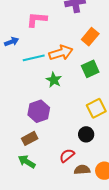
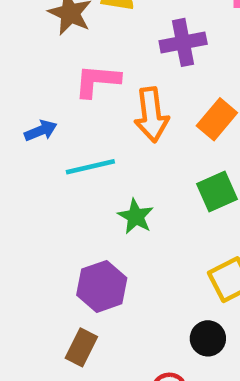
orange arrow: (61, 53) -> (151, 115), moved, turned 100
brown rectangle: (30, 138) -> (81, 347), turned -35

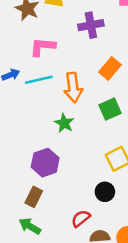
orange arrow: (151, 115) -> (73, 87), moved
cyan line: (90, 167) -> (39, 80), moved

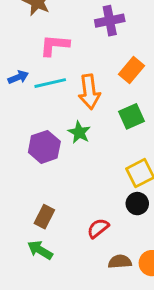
purple hexagon: (45, 163) -> (44, 147), moved
black circle: (105, 192) -> (137, 204), moved
red semicircle: (81, 218) -> (98, 228), moved

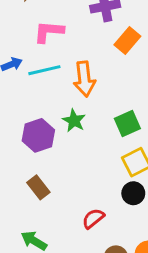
orange rectangle: (131, 70) -> (127, 41), moved
green square: (131, 116) -> (127, 124), moved
brown rectangle: (44, 217) -> (38, 187), moved, turned -65

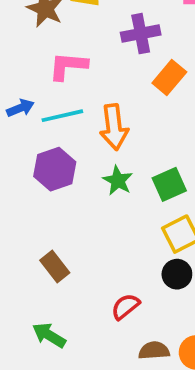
green star: (74, 121) -> (118, 181), moved
purple hexagon: (38, 135) -> (55, 169), moved

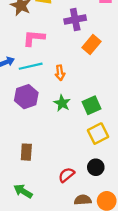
orange arrow: (114, 127) -> (60, 73), size x0.6
brown rectangle: (55, 266) -> (26, 152), turned 42
black circle: (177, 274) -> (96, 167), moved

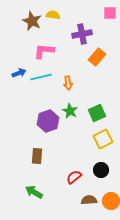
purple hexagon: (26, 97) -> (48, 121), moved

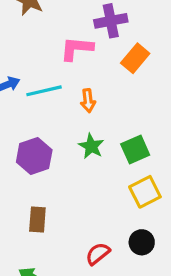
pink L-shape: (44, 51) -> (77, 49), moved
purple hexagon: (48, 121) -> (34, 156), moved

